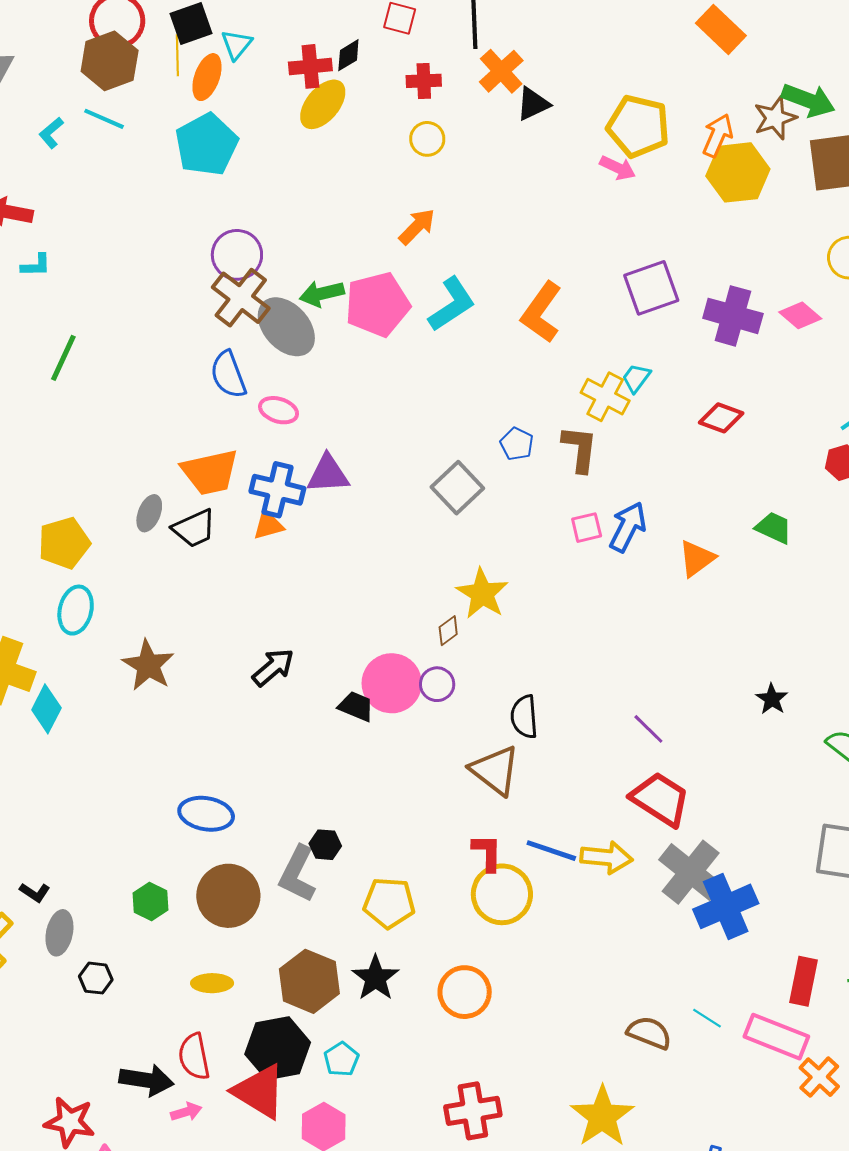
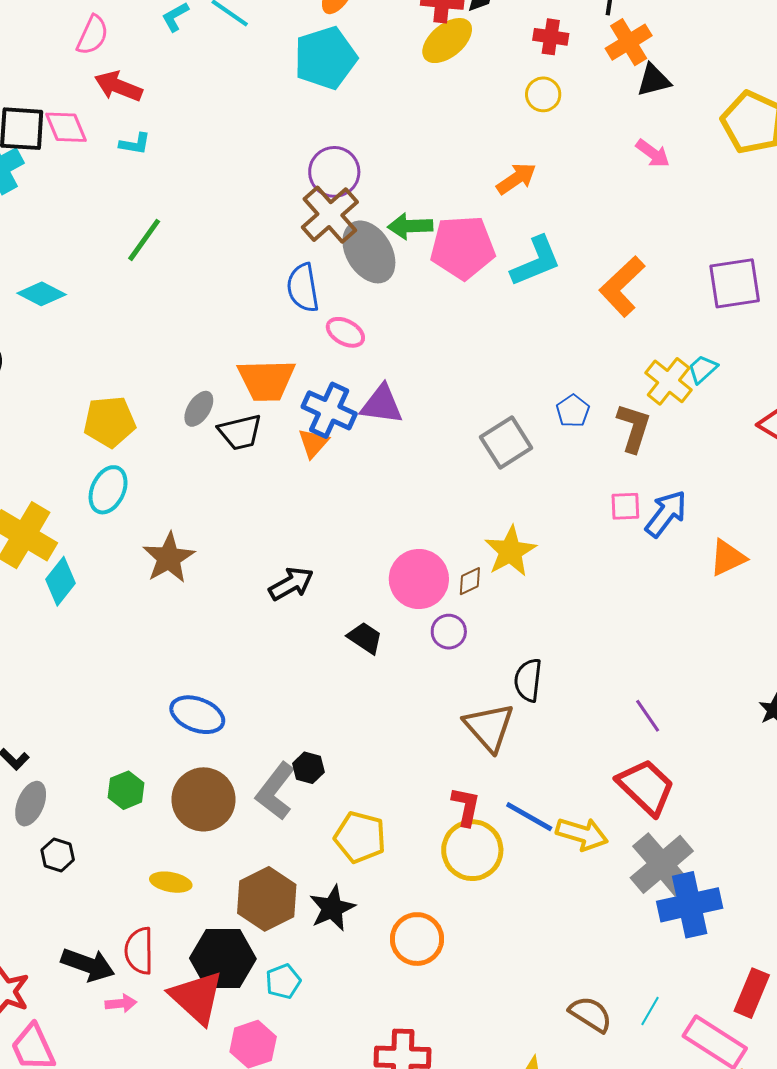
pink arrow: (618, 168) -> (653, 153), moved
orange triangle: (268, 525) -> (313, 443), turned -44
pink circle: (392, 683) -> (419, 579), moved
cyan line: (707, 1018) -> (650, 1011), turned 76

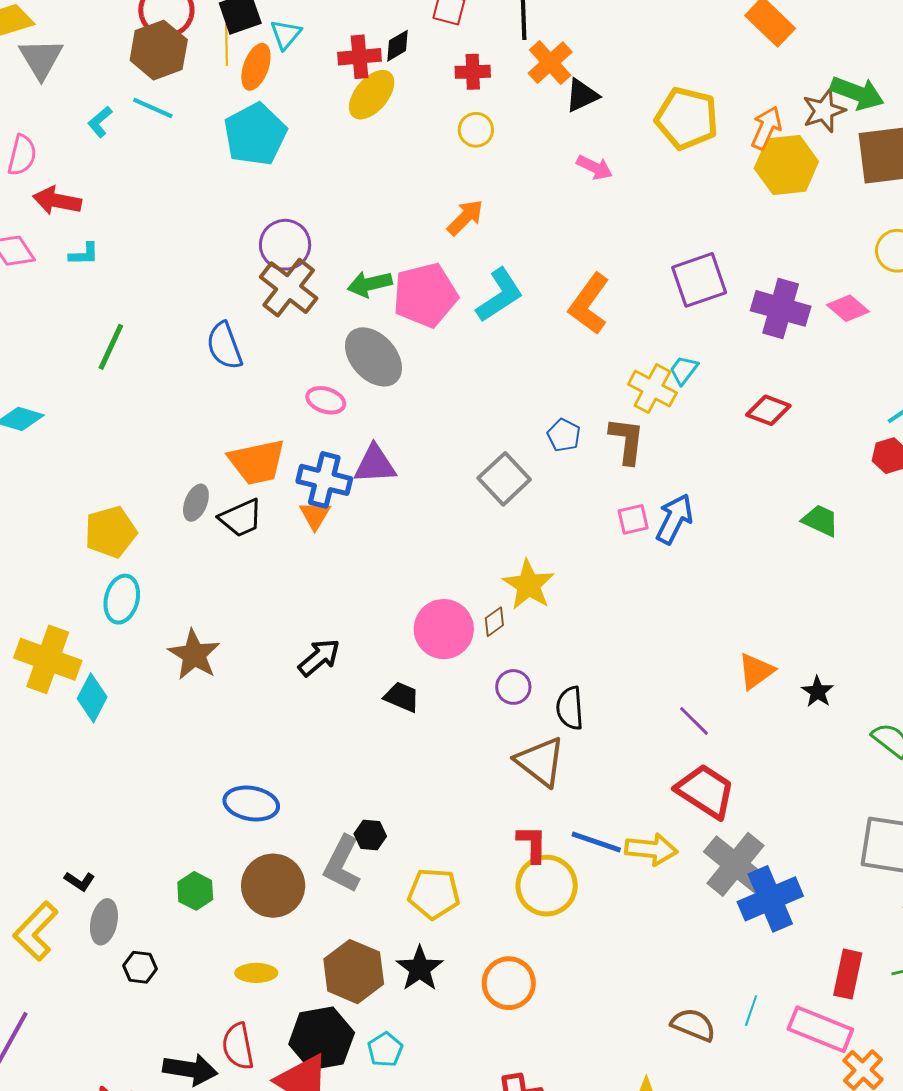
gray ellipse: (369, 252) -> (373, 357), moved
blue semicircle: (303, 288) -> (224, 346), moved
orange triangle: (728, 558) -> (756, 671), moved
purple circle: (449, 632) -> (513, 687), moved

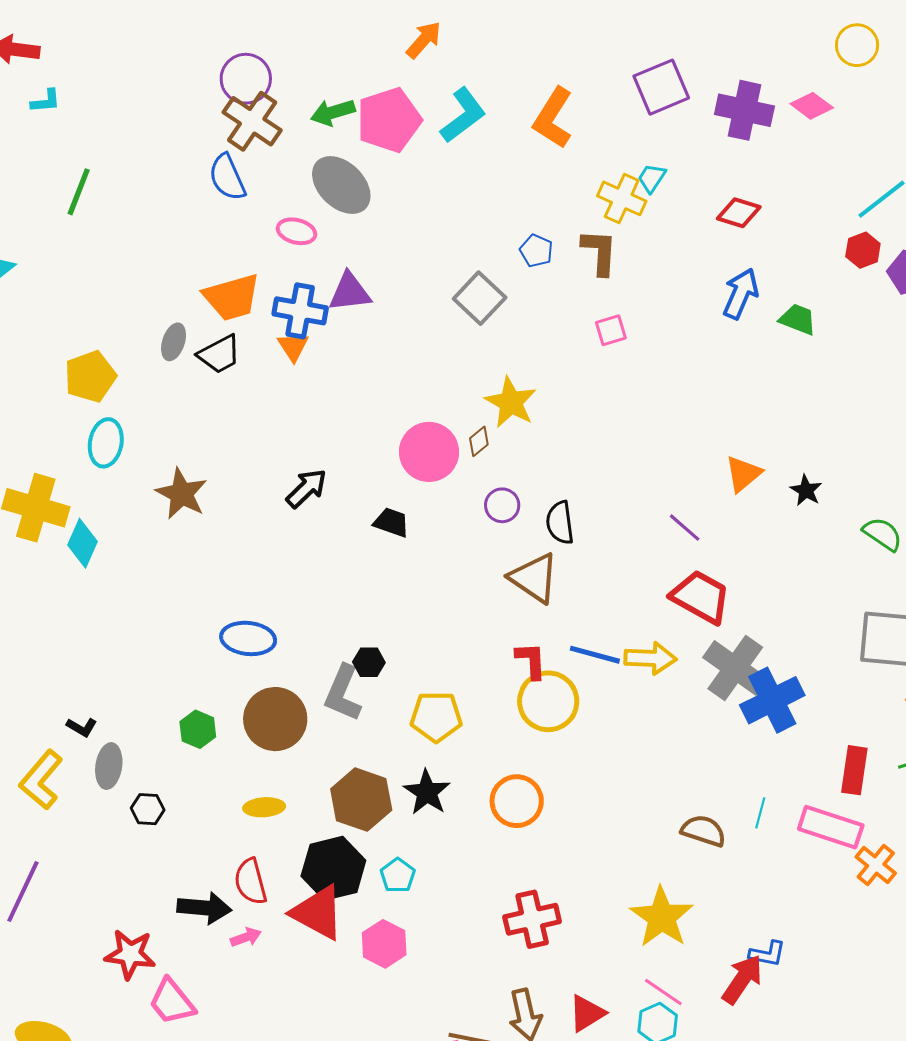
blue semicircle: (224, 346) -> (227, 177), moved
blue arrow: (674, 519) -> (741, 294), moved

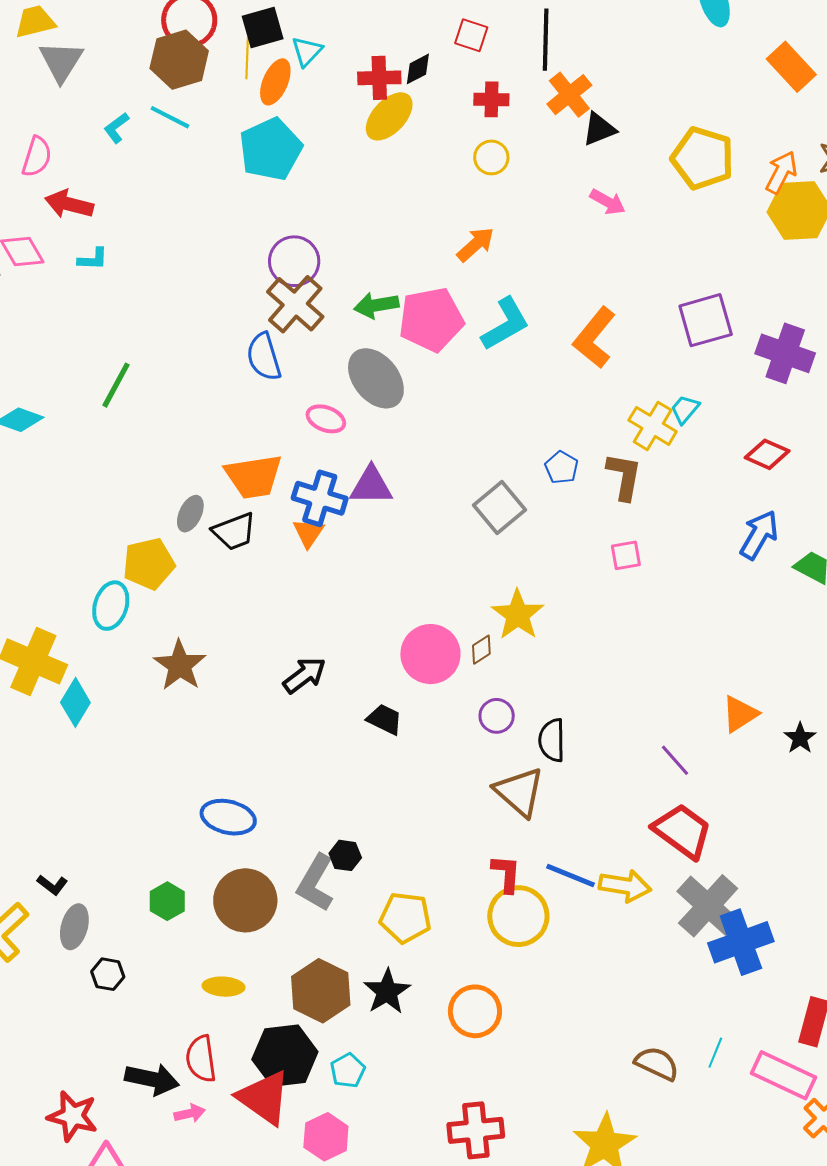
green line: (79, 192) -> (116, 385), moved
yellow pentagon: (90, 377) -> (149, 564), moved

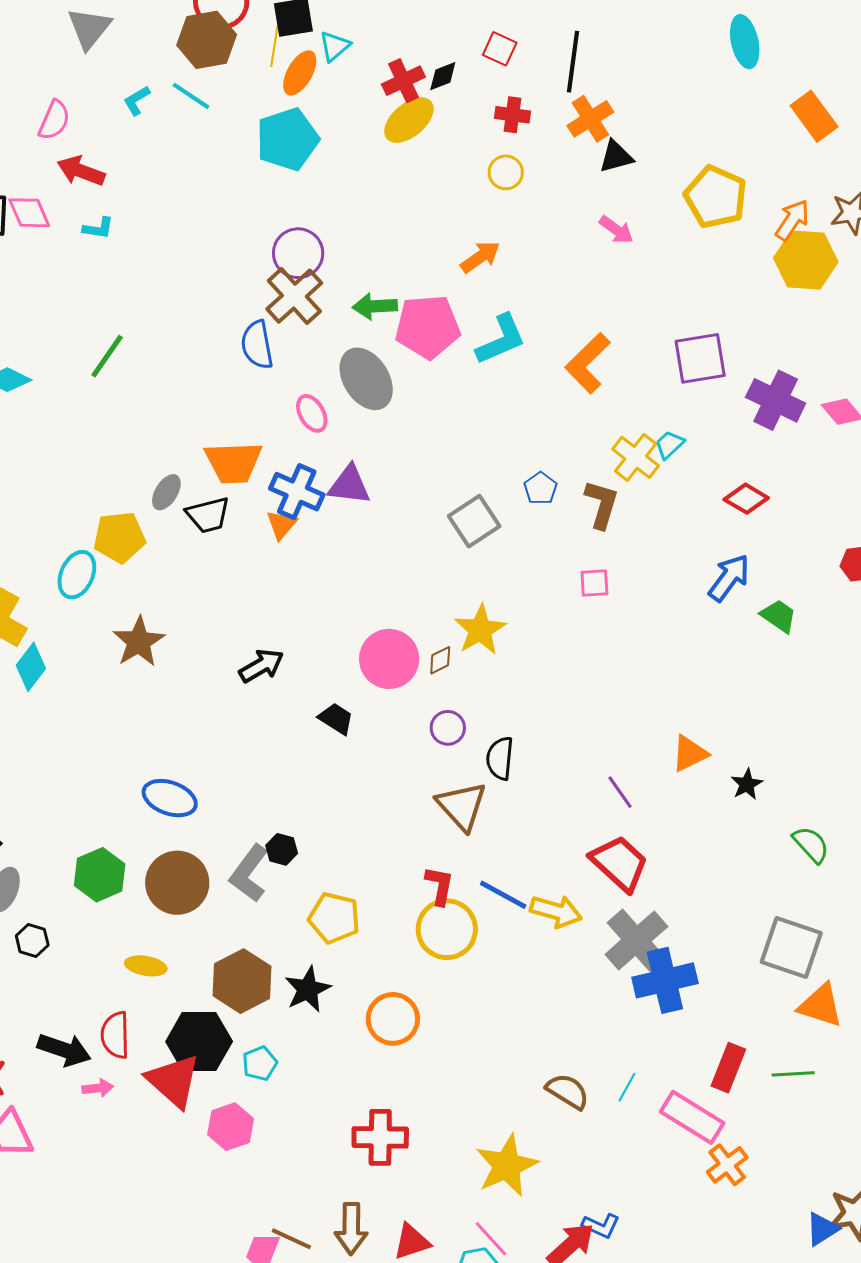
red cross: (379, 78) -> (403, 81), turned -30
pink ellipse: (326, 419) -> (312, 413), turned 33
green hexagon: (167, 901) -> (100, 875), size x1.4

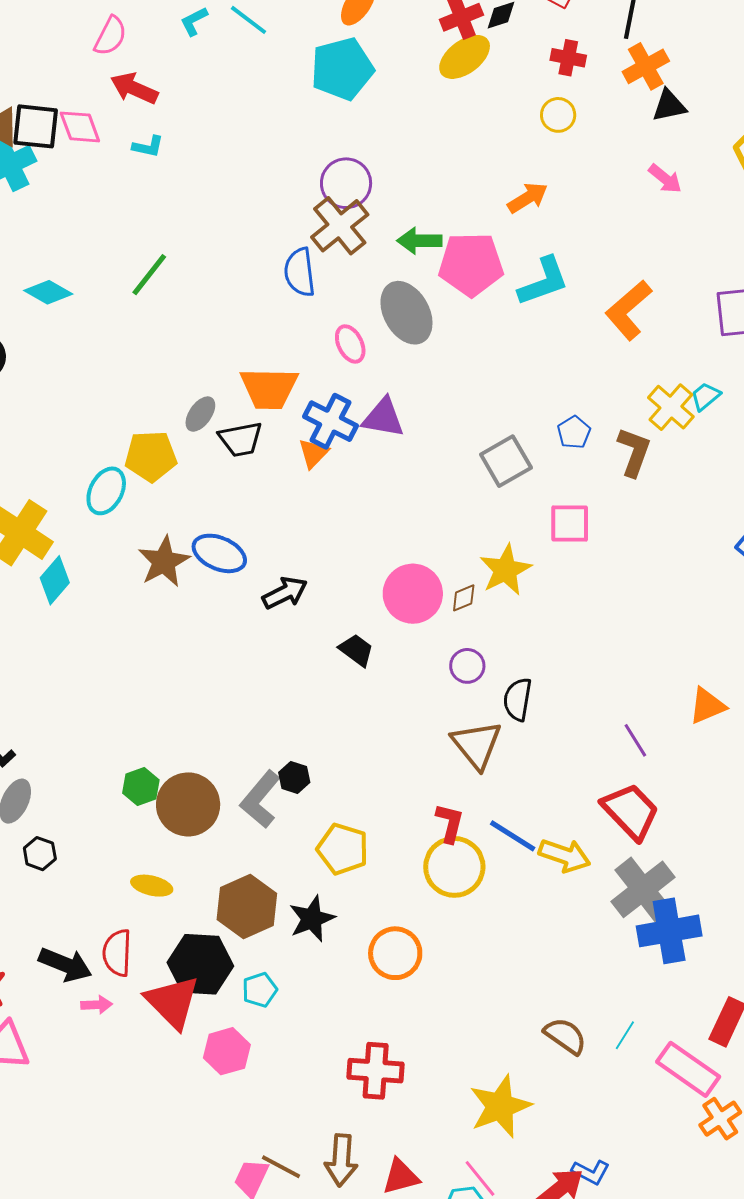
pink square: (594, 583) -> (570, 524), moved, size x1.4
blue ellipse: (170, 798) -> (219, 553), moved
green hexagon: (100, 875) -> (141, 787), moved, size x0.7

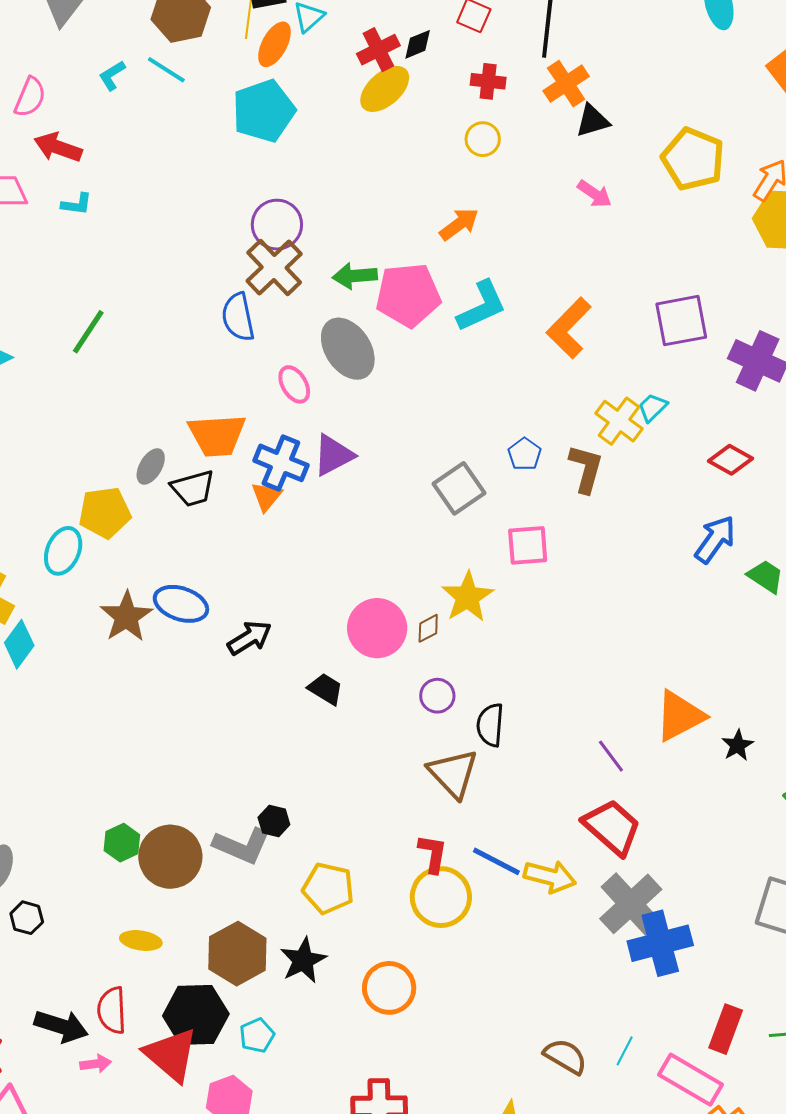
purple triangle: (383, 418) -> (333, 455), turned -33
orange triangle: (707, 706) -> (680, 716), size x1.4
gray L-shape: (260, 799) -> (242, 846), turned -102

